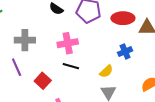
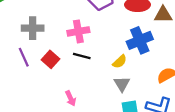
blue cross: (125, 52) -> (140, 40), size x1.6
red square: (43, 81) -> (50, 59), moved

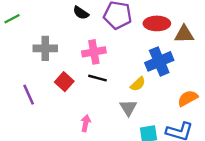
purple line: (24, 57) -> (29, 95), moved
gray triangle: (122, 84) -> (128, 108), moved
pink arrow: (71, 98) -> (86, 123), turned -144

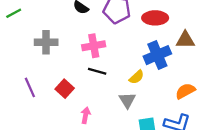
brown triangle: (184, 34) -> (185, 40), moved
red square: (64, 82) -> (65, 89), moved

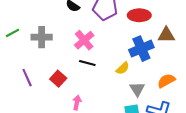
green line: (14, 13) -> (12, 33), moved
pink cross: (94, 46) -> (84, 40), turned -30
gray triangle: (127, 100) -> (137, 89), moved

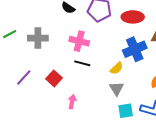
pink cross: (84, 40) -> (79, 41), turned -36
purple line: (27, 78) -> (24, 77), turned 66
gray triangle: (137, 89) -> (117, 89), moved

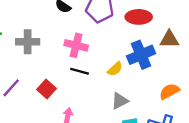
yellow semicircle: (117, 68) -> (115, 69), moved
gray triangle: (117, 89) -> (120, 101), turned 35

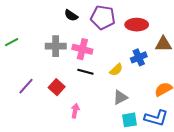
gray cross: (28, 42) -> (56, 46), moved
blue cross: (141, 55) -> (139, 57), size x0.7

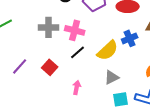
yellow semicircle: (116, 70) -> (108, 50), size x1.6
black line: (85, 72) -> (78, 52), turned -56
pink arrow: (75, 111) -> (77, 87), moved

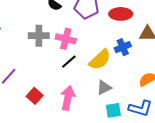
red square: (50, 67) -> (35, 96), moved
pink arrow: (77, 87) -> (68, 98), size x1.6

